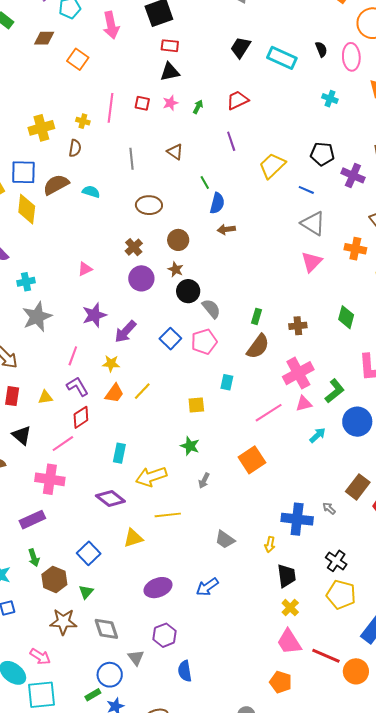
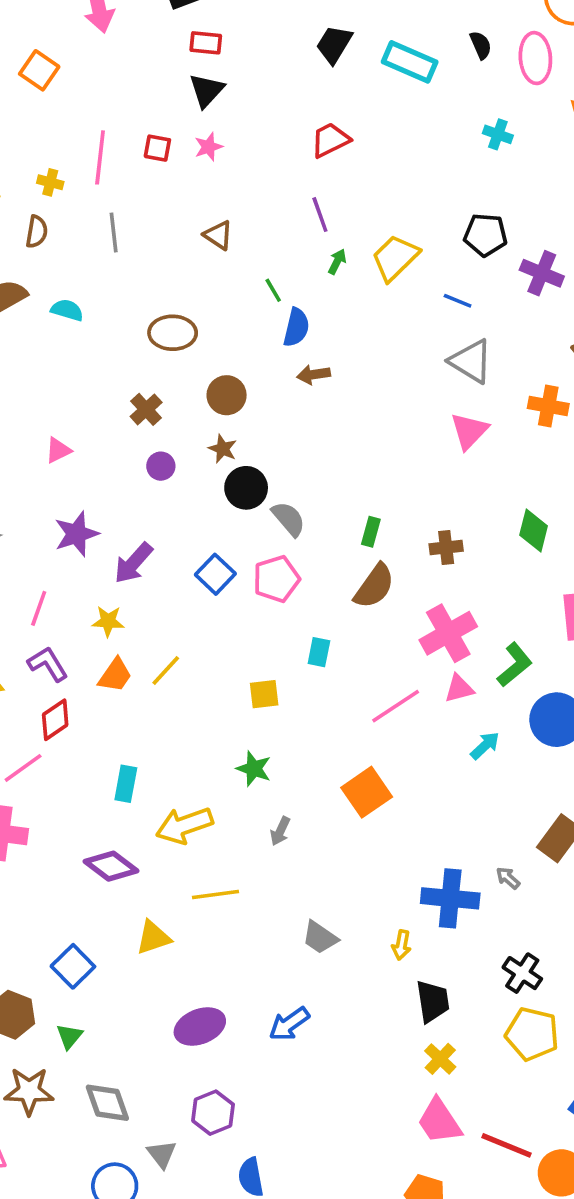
black triangle: (170, 72) -> (207, 90), turned -35
green arrow: (198, 107) -> (337, 262), moved
gray line: (132, 159) -> (114, 233), moved
purple circle: (141, 278) -> (161, 466), size x0.6

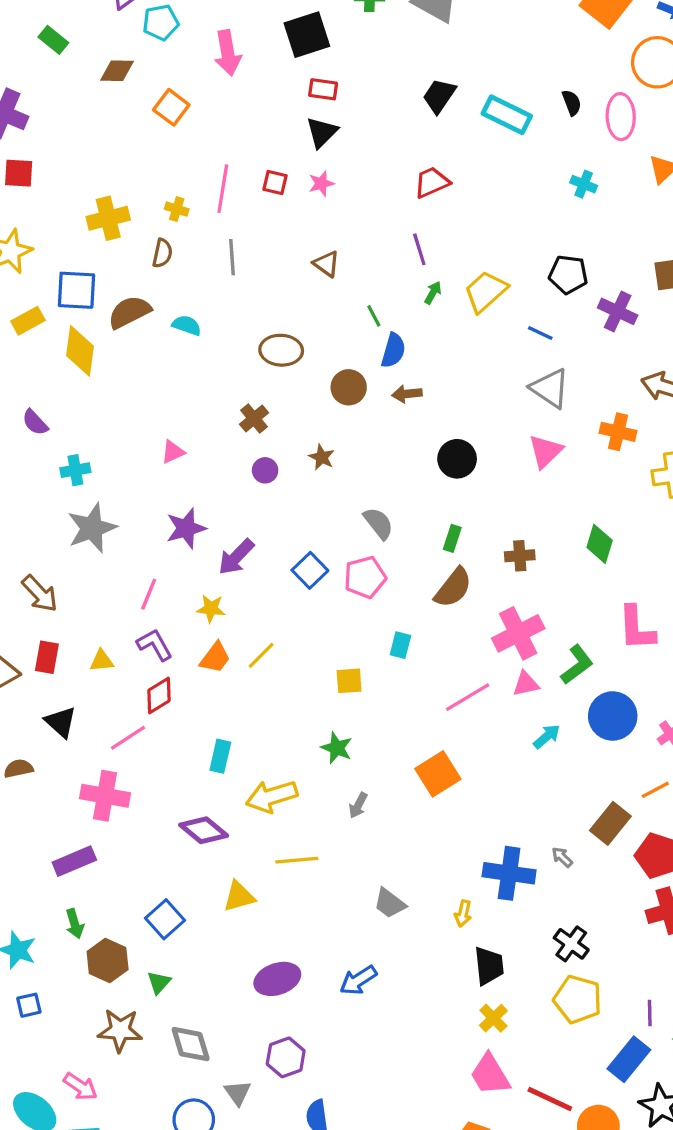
brown circle: (227, 395) -> (349, 387), moved
black circle: (246, 488) -> (457, 459), moved

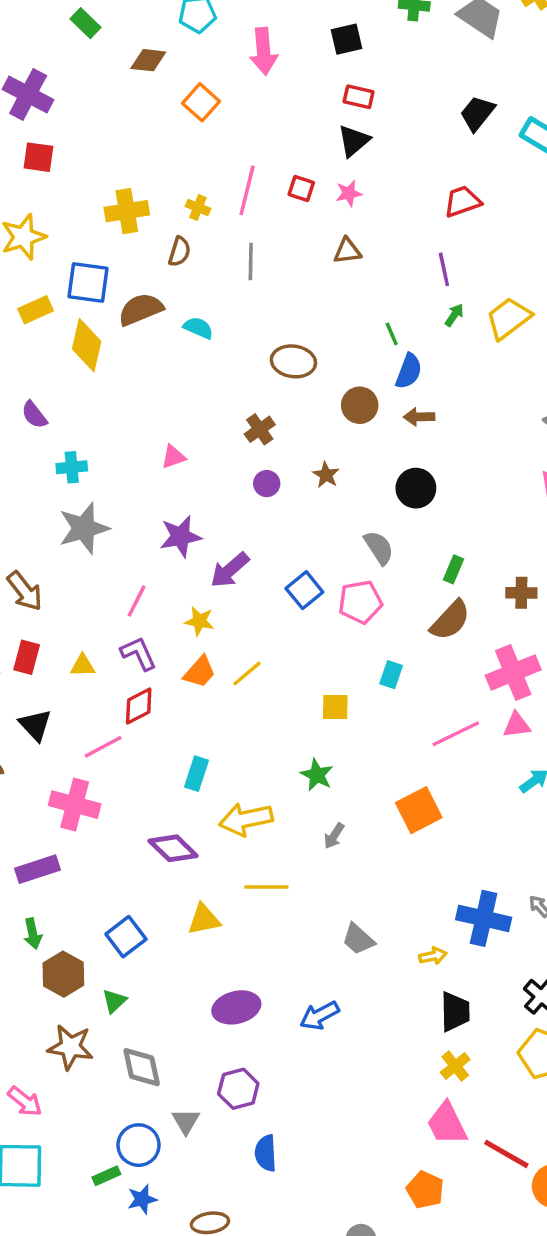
black square: (307, 35) -> (347, 39), size x0.7
brown triangle: (327, 264) -> (347, 251), moved, turned -48
black circle: (457, 459) -> (416, 488), moved
yellow arrow: (463, 914) -> (433, 956), turned -120

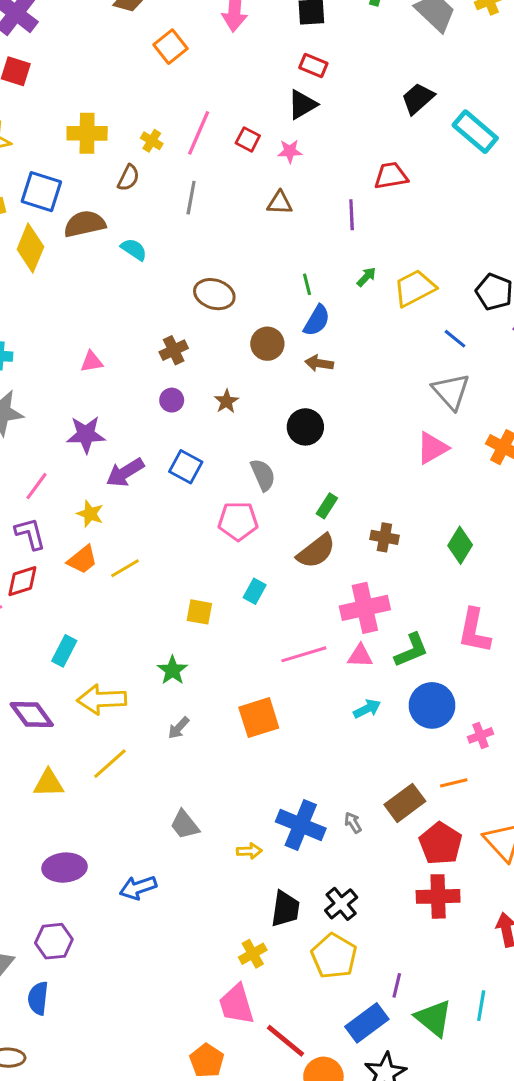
purple line: (444, 269) -> (352, 215), moved
blue square: (304, 590) -> (186, 467), moved, turned -32
yellow line: (266, 887) -> (110, 764), turned -51
black trapezoid: (455, 1012) -> (285, 909), moved
blue semicircle: (266, 1153) -> (38, 998), moved

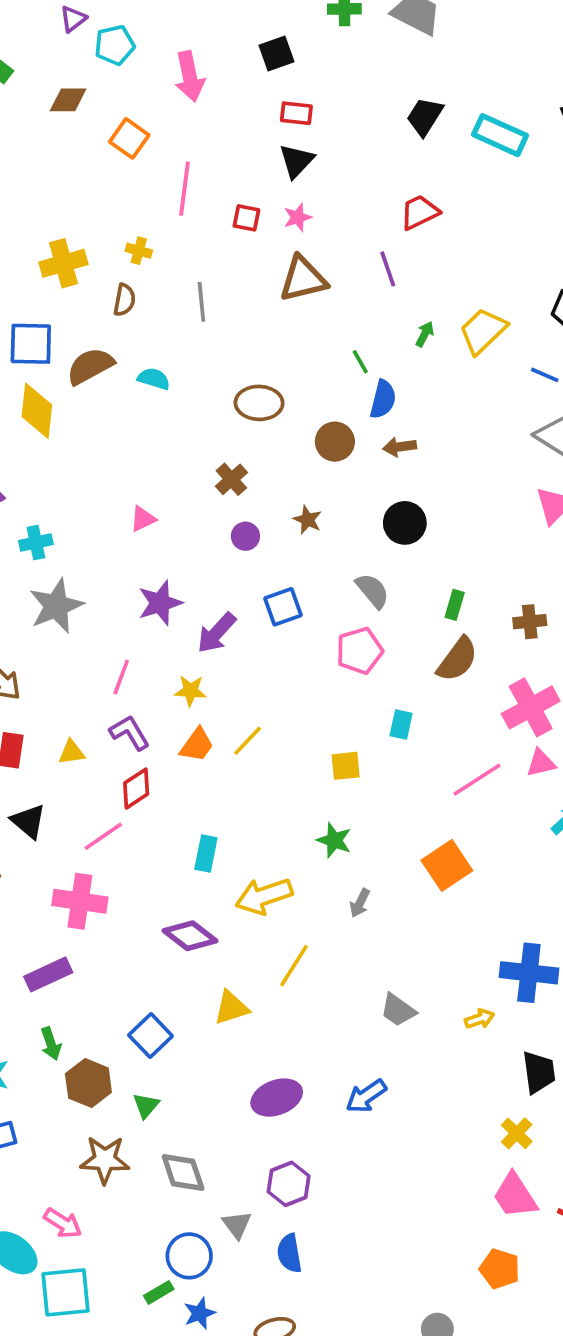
pink line: (199, 133) -> (185, 189), moved
brown triangle: (280, 203) -> (303, 279), size x1.6
blue square: (186, 467) -> (283, 607), turned -32

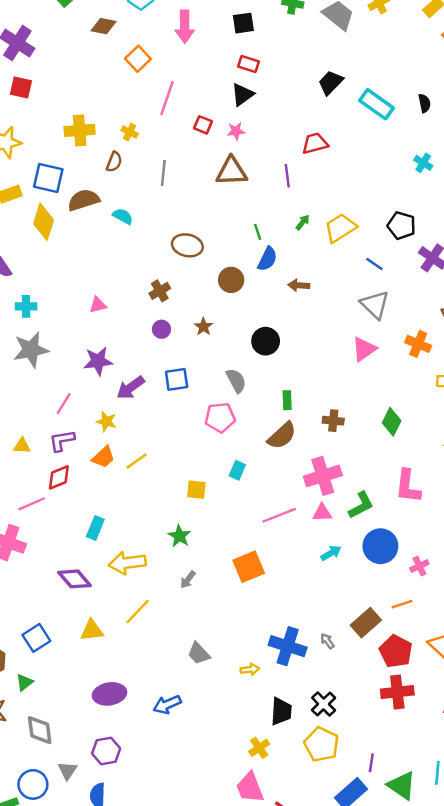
brown arrow: (400, 447) -> (299, 285), moved
green rectangle: (455, 605) -> (287, 400), turned -30
purple L-shape: (130, 733) -> (62, 441), turned -80

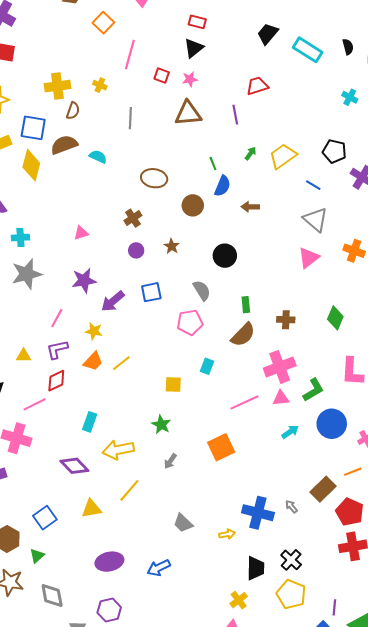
brown semicircle: (114, 162) -> (73, 111), moved

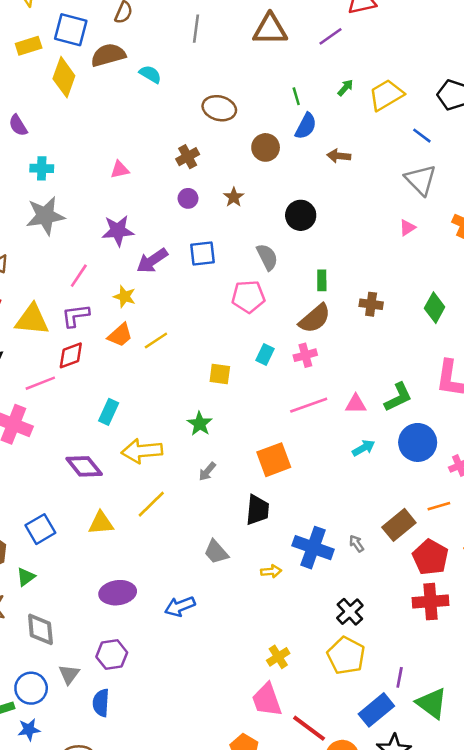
purple line: (235, 115) -> (330, 36), turned 60
pink triangle: (309, 258) -> (407, 228), size x0.6
yellow triangle: (24, 356) -> (32, 320), size x1.8
pink cross: (280, 367) -> (305, 355), moved, size x0.6
black trapezoid: (256, 568) -> (257, 510), moved

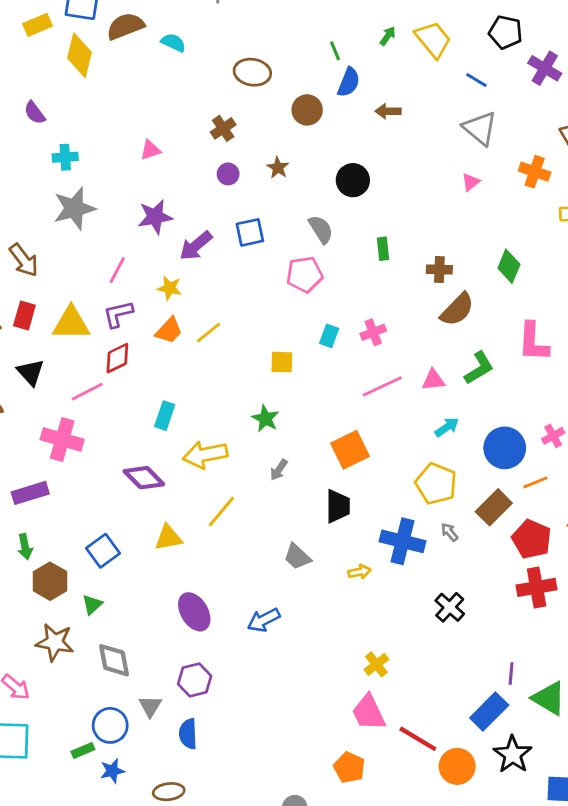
yellow trapezoid: (386, 95) -> (433, 40), turned 87
brown semicircle: (315, 319) -> (457, 309), moved
blue circle: (418, 442) -> (505, 448), moved
purple ellipse: (118, 593) -> (194, 612), turned 72
yellow pentagon: (346, 656) -> (436, 484), moved

